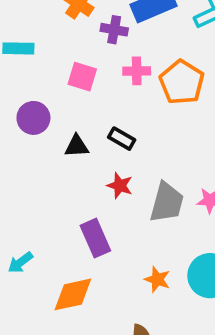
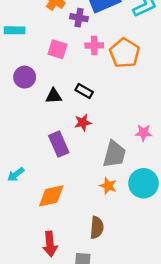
red star: (120, 186) -> (83, 123), turned -30
gray trapezoid: (167, 202) -> (114, 154), moved
purple rectangle: (95, 238) -> (59, 144), moved

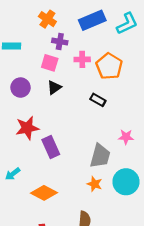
purple cross: (79, 18) -> (60, 42), moved
black rectangle: (84, 91) -> (98, 100), moved
black triangle: (54, 96) -> (54, 88), moved, turned -32
red star: (83, 123) -> (27, 128), moved, size x1.5
orange diamond: (51, 196) -> (44, 193), turned 40

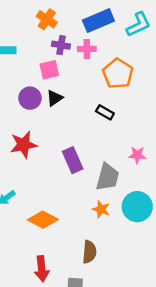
pink cross: (82, 59) -> (87, 49), moved
pink square: (50, 63) -> (49, 70), turned -30
purple circle: (21, 88) -> (30, 98), moved
purple rectangle: (51, 147) -> (73, 160), moved

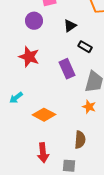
black triangle: (55, 98) -> (70, 26), moved
black rectangle: (105, 112) -> (85, 47), moved
red star: (24, 145) -> (29, 57), turned 30

